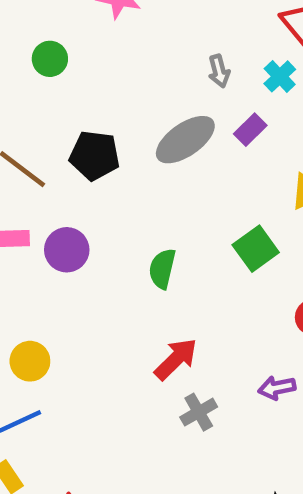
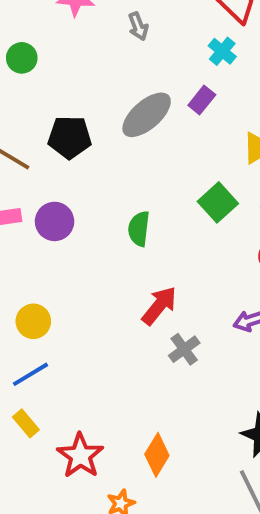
gray arrow: (219, 71) -> (138, 26), moved

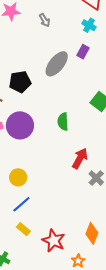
purple circle: (55, 221) -> (20, 125), size x1.4

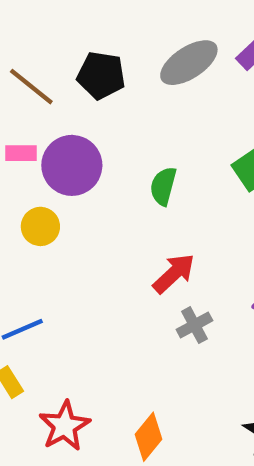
yellow circle: (18, 177) -> (40, 226), moved

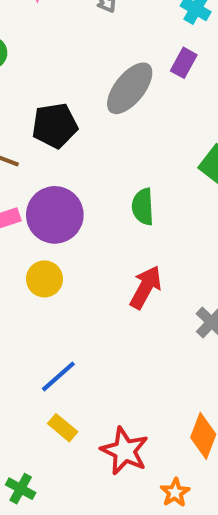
red arrow: (174, 274) -> (146, 287), moved

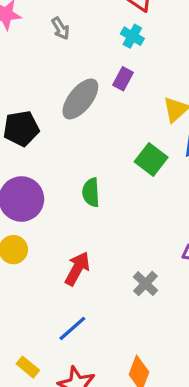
red arrow: (146, 287) -> (77, 269), moved
blue line: (58, 376) -> (72, 328), moved

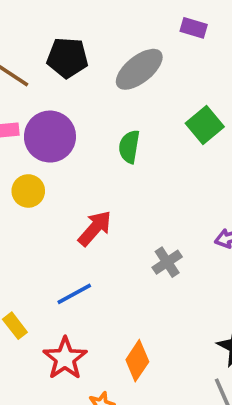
purple rectangle: (123, 79) -> (194, 28), turned 65
gray ellipse: (80, 99) -> (139, 69), moved

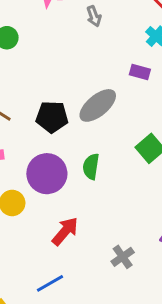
black pentagon: (67, 58) -> (52, 117), moved
purple circle: (50, 137) -> (47, 174), moved

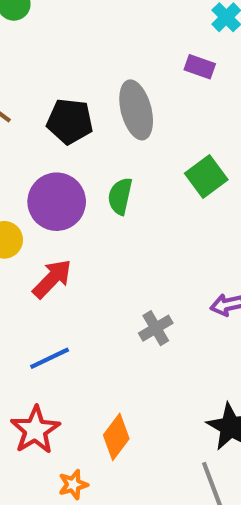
gray ellipse: (98, 105) -> (136, 110), turned -69
red arrow: (65, 231) -> (52, 279), moved

